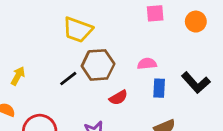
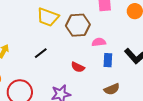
brown hexagon: (98, 65) -> (78, 25), moved
red semicircle: (118, 98) -> (78, 67), turned 56

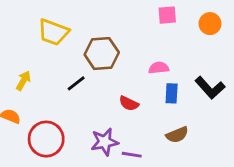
yellow trapezoid: (48, 17) -> (53, 32), moved
brown hexagon: (78, 25) -> (102, 54), moved

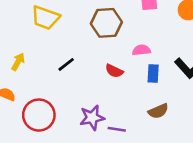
brown hexagon: (102, 54) -> (106, 23), moved
red semicircle: (129, 103) -> (114, 71), moved

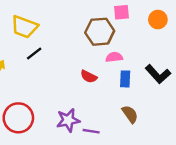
brown hexagon: (106, 23) -> (100, 32), moved
black line: (66, 64) -> (34, 54), moved
brown semicircle: (158, 111) -> (130, 114), turned -102

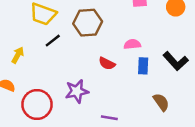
brown hexagon: (100, 32) -> (88, 23), moved
brown semicircle: (130, 114) -> (161, 102), moved
purple star: (68, 120) -> (77, 91), moved

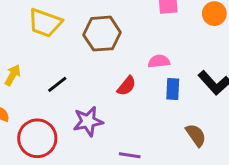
black line: (53, 41) -> (57, 84), moved
red semicircle: (107, 64) -> (127, 86), turned -77

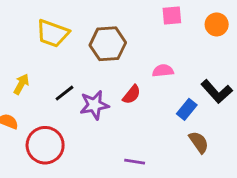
blue rectangle: (173, 89) -> (187, 109), moved, turned 36
purple star: (88, 121) -> (94, 105), moved

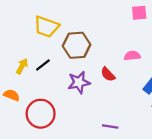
brown hexagon: (108, 44) -> (77, 45), moved
black line: (64, 93) -> (43, 65), moved
red semicircle: (132, 95) -> (108, 74), turned 98

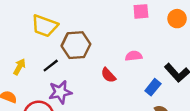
black line: (43, 65) -> (51, 66), moved
purple star: (79, 82) -> (60, 92), moved

